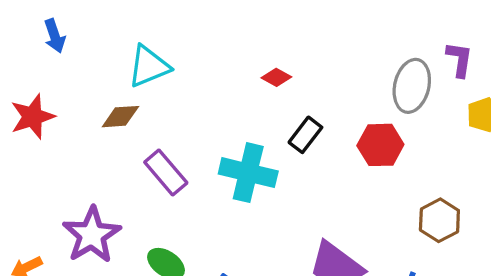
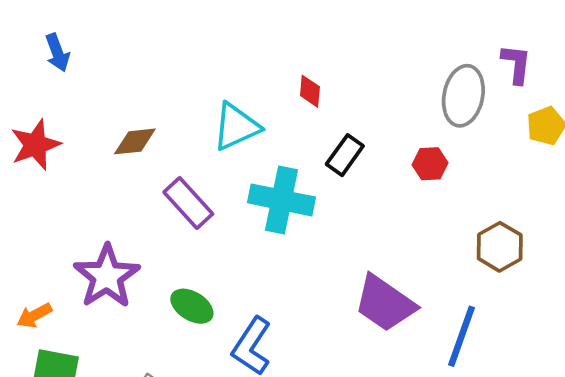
cyan triangle: (149, 66) -> (236, 127), moved
red diamond: (276, 77) -> (310, 91), turned 68
red hexagon: (380, 145) -> (430, 164), size x0.7

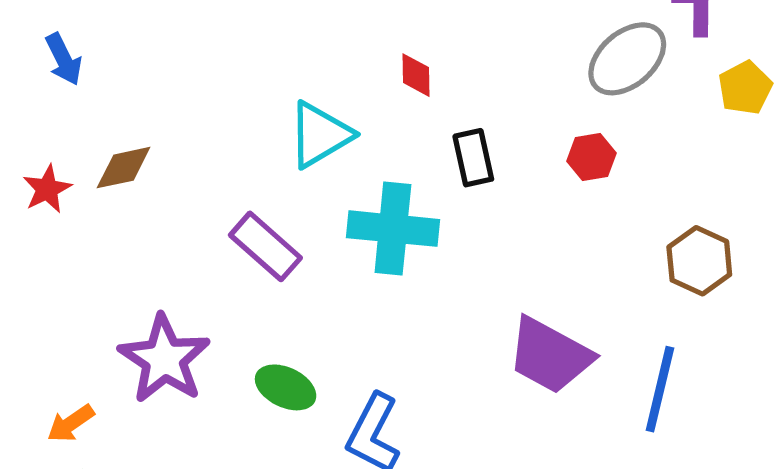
gray ellipse: (463, 96) -> (627, 59), turned 44
brown diamond: (135, 141) -> (124, 168), moved
red star: (35, 145) -> (47, 189), size x0.7
black rectangle: (345, 155) -> (473, 158), turned -42

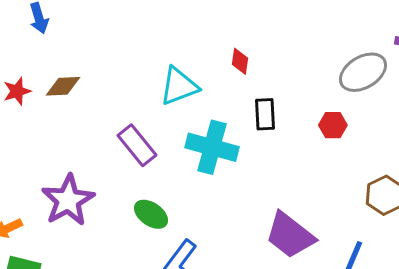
green ellipse: (286, 387) -> (151, 214), moved

